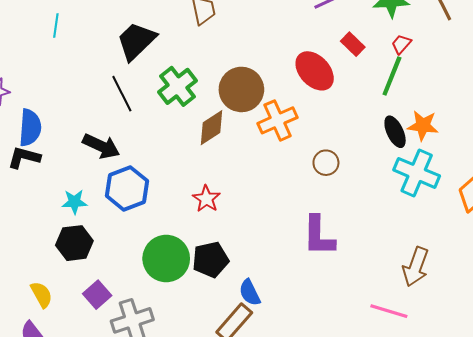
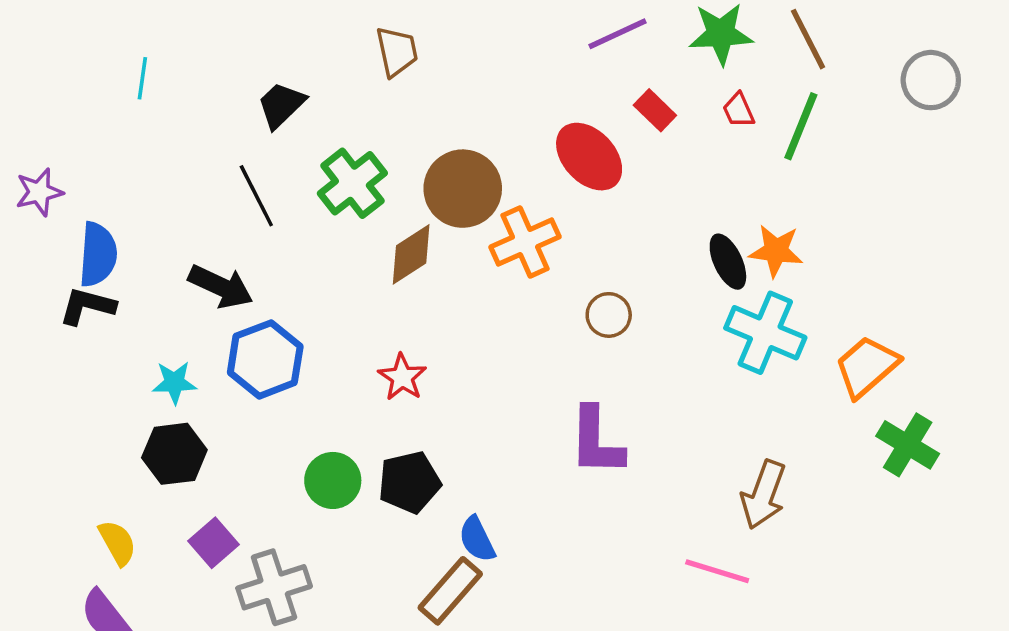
black trapezoid: (136, 41) -> (281, 105), size x0.7
red trapezoid: (401, 44) -> (739, 110), turned -65
green line: (392, 76) -> (801, 126), moved
green circle: (166, 259) -> (333, 480), size x0.7

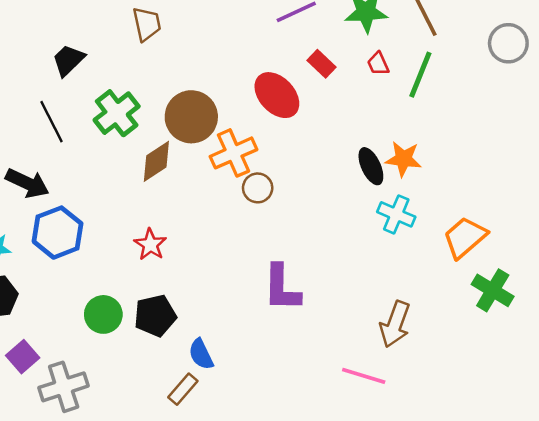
brown circle: (609, 315) -> (258, 188), moved
cyan cross: (765, 333) -> (396, 214), size x0.7
brown rectangle: (450, 591) -> (183, 389), size x0.7

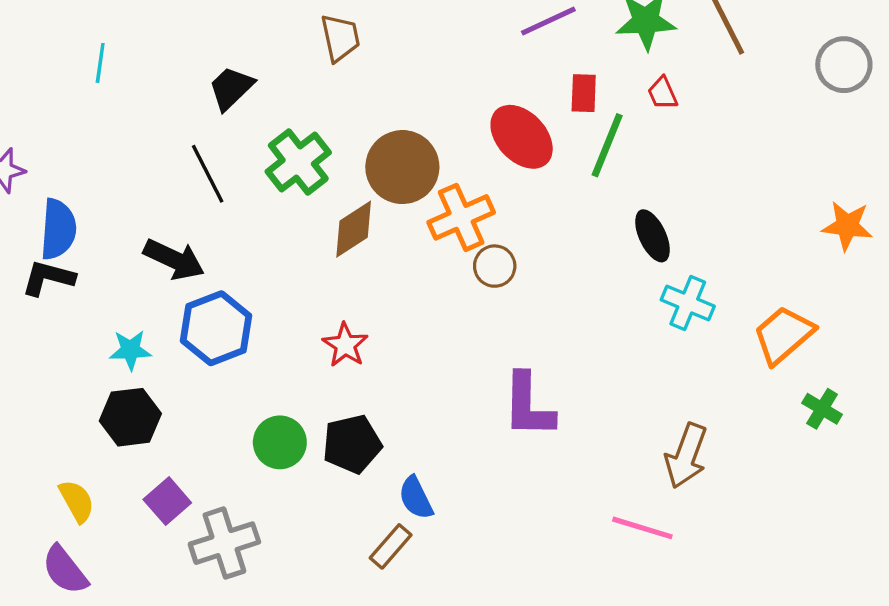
red rectangle: (322, 64) -> (584, 93), turned 48
green line: (420, 75) -> (607, 145), moved
orange star: (403, 159) -> (847, 226), moved
green cross: (493, 290) -> (822, 409), size x0.7

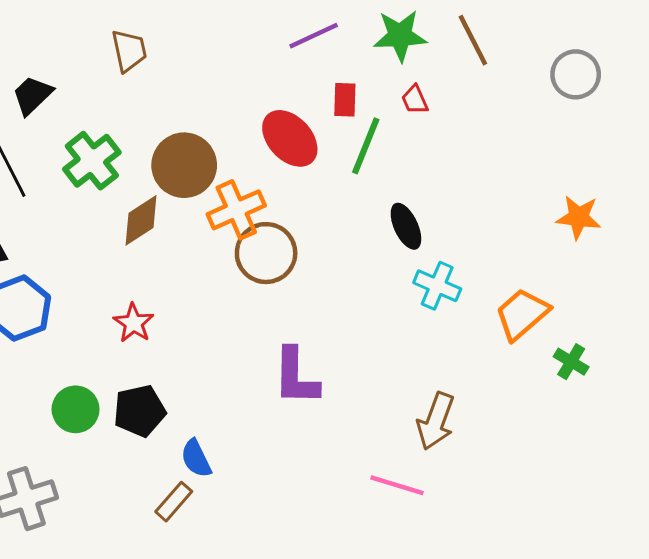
brown circle: (495, 266) -> (266, 253), size x1.6
green cross: (822, 409) -> (571, 362), moved

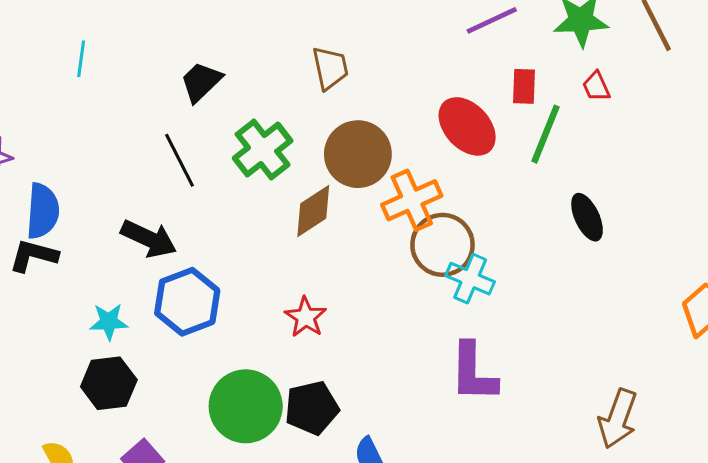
brown trapezoid: (129, 51) -> (330, 68), moved
cyan cross: (437, 286) -> (470, 279), moved
green circle: (76, 409) -> (246, 406), size x1.5

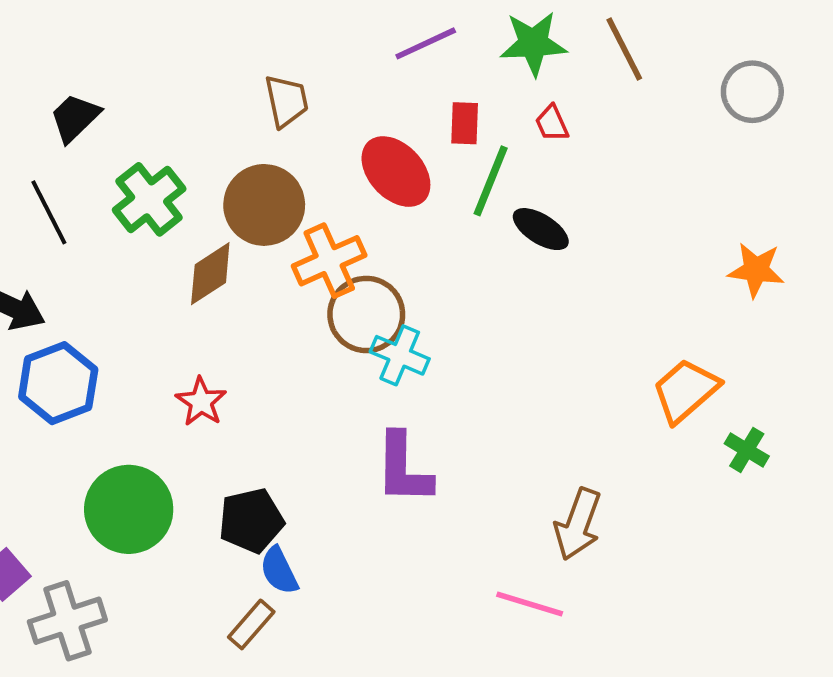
brown trapezoid: (330, 68) -> (286, 101), moved
black ellipse: (587, 217) -> (541, 229), moved, turned -33
black pentagon: (312, 408) -> (251, 520), moved

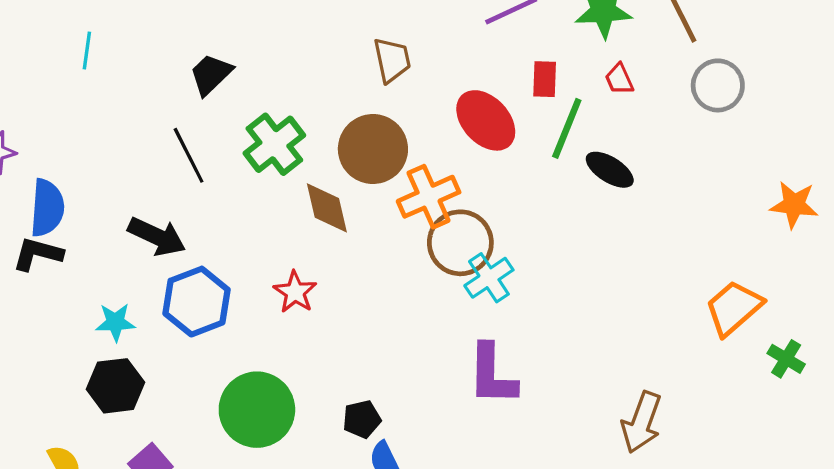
gray circle: (752, 92) -> (718, 85), moved
brown diamond: (210, 274) -> (327, 208), turned -70
cyan cross: (400, 355) -> (489, 278), turned 33
red star: (201, 402) -> (295, 292), moved
black pentagon: (251, 520) -> (362, 419), size x0.7

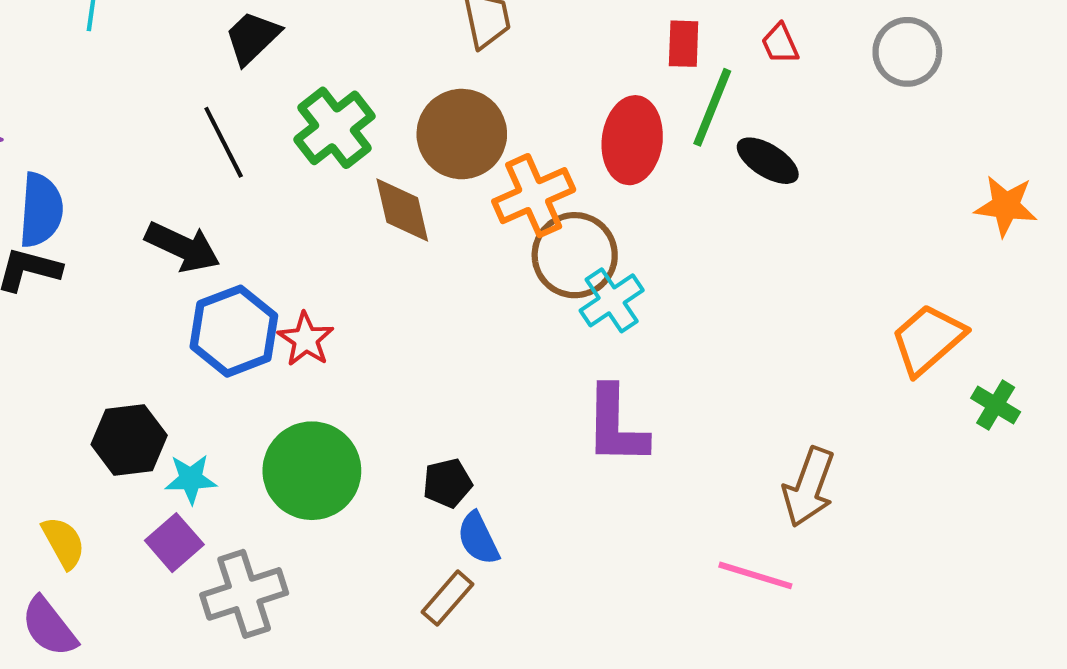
red ellipse: (486, 120) -> (632, 140), moved, turned 50
red star: (295, 292) -> (306, 339), moved
cyan star: (115, 322) -> (191, 479), moved

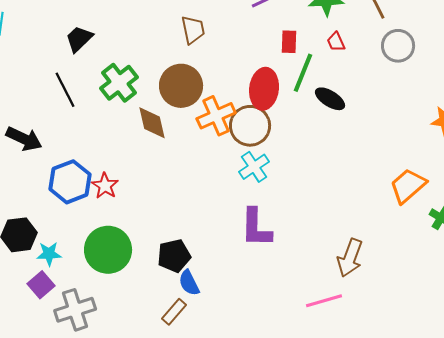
black arrow: (183, 247) -> (24, 139), moved
brown circle: (575, 255) -> (250, 126), moved
black pentagon: (447, 483) -> (174, 256), size x1.4
pink line: (755, 575) -> (324, 301), turned -33

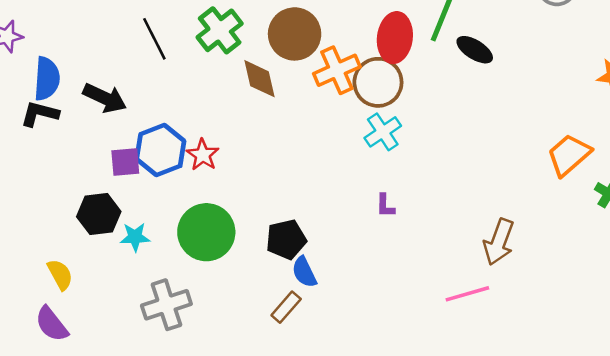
purple L-shape: (256, 228) -> (385, 206), size x0.5
purple square: (41, 285) -> (125, 162), moved, turned 36

